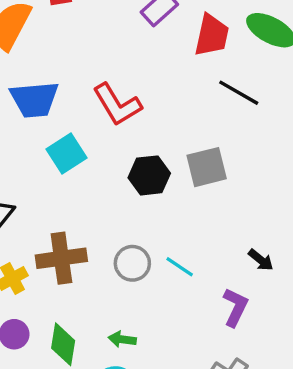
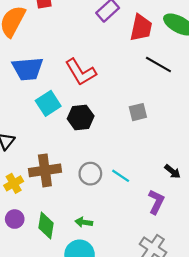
gray square: (207, 167) -> (138, 112), size x0.7
black hexagon: (149, 175) -> (81, 117), moved

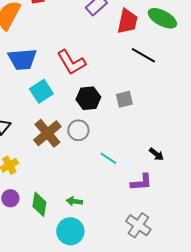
black hexagon: (81, 117) -> (88, 98), moved
brown cross: (45, 170) -> (47, 133), moved, turned -32
gray circle: (90, 174) -> (78, 130), moved
purple L-shape: (156, 202) -> (141, 182), turned 60

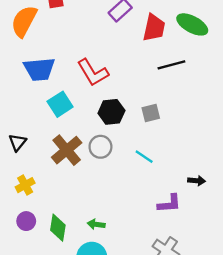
black line: (143, 55) -> (171, 65), turned -45
black arrow: (156, 154) -> (197, 181), moved, turned -35
cyan line: (108, 158) -> (144, 157), moved

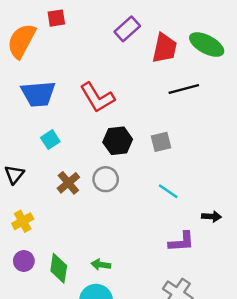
cyan square: (60, 104) -> (50, 140), moved, size x0.7
brown cross: (67, 150) -> (68, 183), size x0.7
cyan line: (144, 157) -> (168, 191), moved

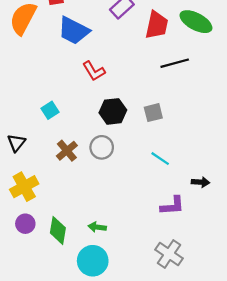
blue trapezoid: (38, 94) -> (74, 31), moved, turned 32
red L-shape: (97, 97) -> (94, 71), size x0.7
yellow cross: (23, 221) -> (24, 187), size x1.4

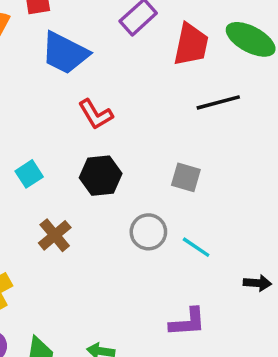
black hexagon: (113, 111) -> (101, 176), moved
gray square: (153, 113) -> (186, 177), turned 30
gray circle: (102, 147) -> (148, 232), moved
purple L-shape: (172, 206) -> (188, 322), moved

